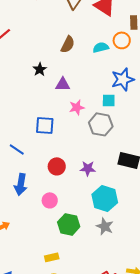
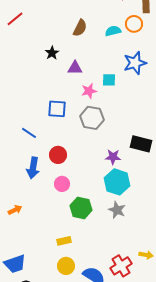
cyan square: (109, 100) -> (109, 80), moved
gray hexagon: (101, 124) -> (92, 118), moved
red circle: (57, 166) -> (58, 155), moved
purple star: (88, 168) -> (113, 157), moved

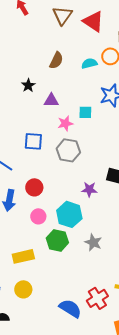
cyan hexagon: (117, 182) -> (69, 214), moved
yellow rectangle: (64, 241) -> (23, 256), moved, size x1.5
yellow circle: (66, 266) -> (23, 289), moved

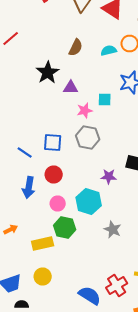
black star: (28, 85) -> (48, 72), size x1.6
blue square: (33, 141) -> (53, 142), moved
green hexagon: (57, 240) -> (65, 228), moved

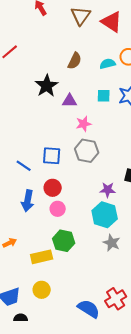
cyan square: (105, 100) -> (104, 96), moved
cyan hexagon: (89, 202) -> (105, 215), moved
pink circle: (58, 204) -> (58, 209), moved

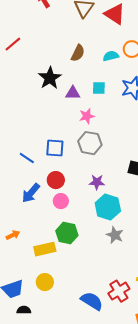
cyan square: (104, 96) -> (99, 88), moved
purple star: (108, 190) -> (97, 182), moved
blue arrow: (28, 201) -> (31, 193), turned 30

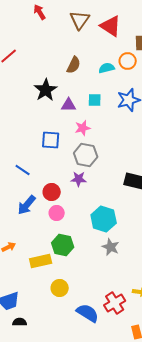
blue square: (55, 148) -> (51, 140), moved
purple star: (97, 182) -> (79, 179), moved
yellow circle: (45, 282) -> (60, 288), moved

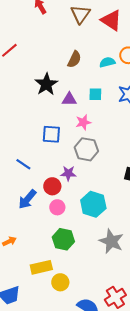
purple star: (79, 179) -> (68, 173), moved
cyan hexagon: (104, 219) -> (93, 204), moved
gray star: (111, 247) -> (111, 241), size x1.4
yellow rectangle: (41, 261) -> (41, 267), moved

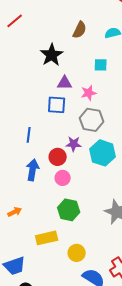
purple triangle: (69, 99) -> (65, 83), moved
blue line: (23, 164) -> (29, 135), turned 63
blue arrow: (27, 199) -> (33, 170), turned 150
cyan hexagon: (93, 204) -> (103, 153), moved
yellow circle: (60, 282) -> (77, 253), moved

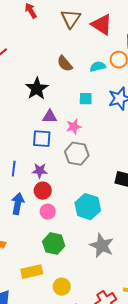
brown semicircle: (80, 30) -> (65, 64), turned 114
purple star: (74, 144) -> (40, 171), moved
cyan hexagon: (103, 153) -> (88, 207), moved

